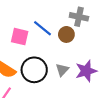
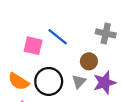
gray cross: (79, 17) -> (106, 33), moved
brown circle: (66, 34) -> (89, 61), moved

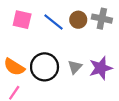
pink square: (33, 46) -> (22, 20), moved
brown circle: (89, 61) -> (78, 20), moved

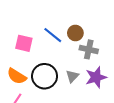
gray cross: (102, 19) -> (89, 49), moved
pink square: (22, 20) -> (24, 43), moved

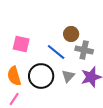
blue line: (53, 35) -> (56, 52), moved
orange semicircle: (17, 76) -> (14, 76), turned 42

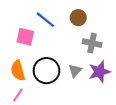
brown circle: (71, 34) -> (78, 18), moved
blue line: (56, 52) -> (45, 20), moved

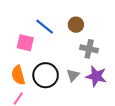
purple star: (99, 72) -> (96, 76), turned 30

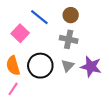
pink square: (25, 43) -> (20, 33), turned 30
gray cross: (89, 49) -> (69, 39), moved

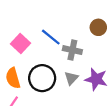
brown circle: (71, 15) -> (98, 27), moved
blue line: (39, 17) -> (51, 37), moved

